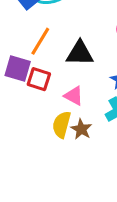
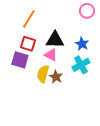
black triangle: (80, 53) -> (55, 40), moved
purple square: (18, 69) -> (20, 60), moved

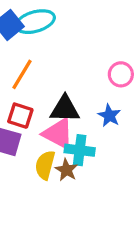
pink circle: (87, 11) -> (121, 74), moved
pink triangle: (51, 55) -> (58, 134), size x1.5
cyan cross: (81, 65) -> (80, 150), moved, turned 36

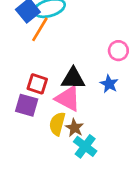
orange line: (22, 74) -> (40, 29), moved
cyan cross: (80, 150) -> (85, 146), moved, turned 30

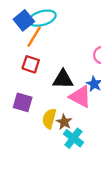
red square: (37, 84) -> (31, 64), moved
pink triangle: (68, 99) -> (80, 97), moved

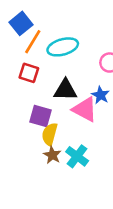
cyan ellipse: (42, 18) -> (63, 47), moved
purple square: (23, 102) -> (41, 116), moved
brown star: (64, 122) -> (52, 155), moved

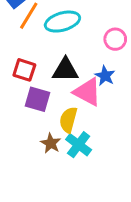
red square: (29, 73) -> (24, 70), moved
yellow semicircle: (50, 134) -> (68, 120), moved

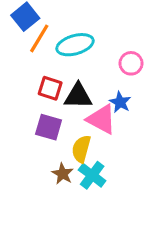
red square: (24, 70) -> (50, 88), moved

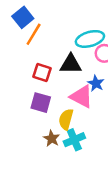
cyan ellipse: (75, 45) -> (90, 39), moved
black triangle: (78, 96) -> (71, 64), moved
cyan cross: (92, 175) -> (74, 140), turned 30

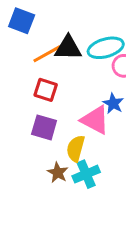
blue square: (23, 17) -> (22, 21), turned -30
orange line: (34, 34) -> (47, 54), moved, turned 30
black triangle: (71, 64) -> (68, 48), moved

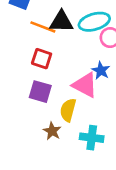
orange line: (47, 54) -> (43, 27), turned 50
cyan cross: (86, 174) -> (92, 138), moved, turned 30

